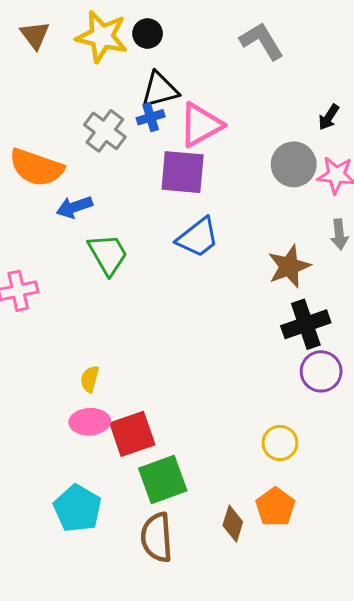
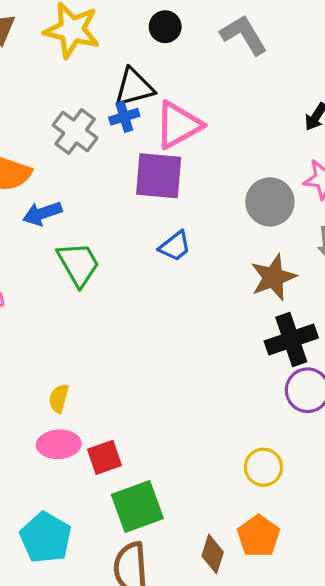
black circle: (148, 33) -> (165, 27), moved
gray circle: (294, 164) -> (270, 202), moved
blue trapezoid: (198, 237) -> (175, 246), size x0.7
red square: (132, 434) -> (105, 457), size x0.7

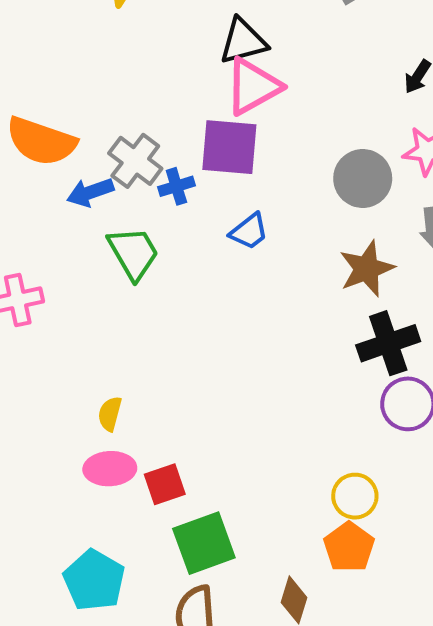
black triangle: (134, 87) -> (243, 41), moved
blue cross: (124, 117) -> (176, 186), moved
gray cross: (75, 131) -> (135, 161), moved
orange pentagon: (259, 536) -> (349, 547), moved

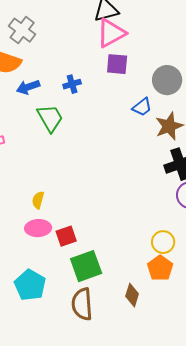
purple square: (229, 147) -> (117, 64), moved, size x0.7
gray cross: (135, 161) -> (22, 30), moved
blue trapezoid: (249, 231) -> (142, 107), moved

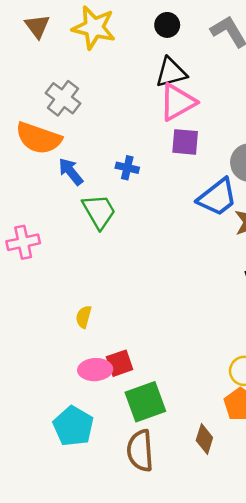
blue cross: (72, 84) -> (127, 168), turned 30
blue arrow: (28, 87) -> (71, 172), turned 70
blue trapezoid: (142, 107) -> (217, 197), size x1.6
pink ellipse: (38, 228) -> (95, 370), moved

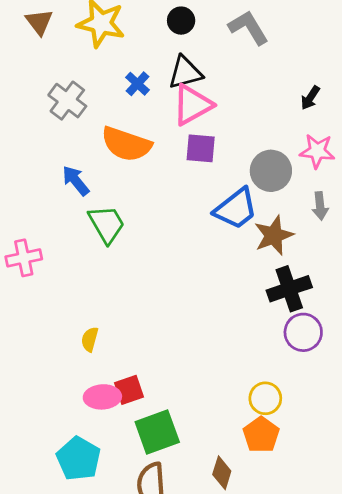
orange semicircle: (39, 138) -> (126, 144), moved
blue cross: (127, 168) -> (138, 84), moved, turned 30

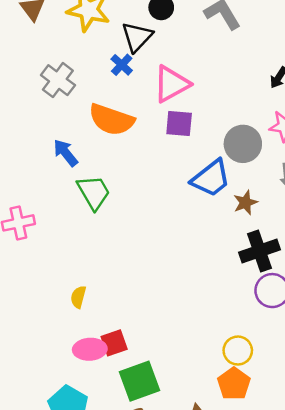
black triangle: (185, 72) -> (137, 37), moved, turned -32
brown star: (274, 235) -> (245, 203), size x0.7

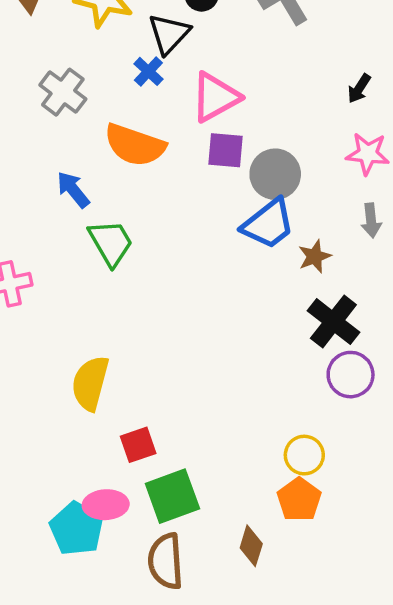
gray circle: (243, 144) -> (275, 174), moved
black cross: (259, 251) -> (333, 321), turned -33
yellow semicircle: (78, 297) -> (90, 383), size x1.8
pink ellipse: (90, 349) -> (106, 505), moved

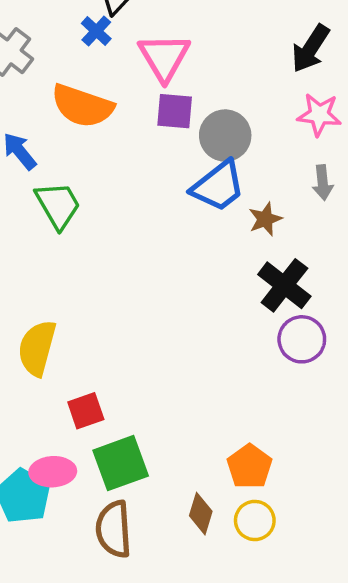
black arrow: (359, 89) -> (311, 48), size x1.6
pink triangle: (215, 97) -> (164, 57), turned -32
yellow circle: (304, 455) -> (255, 520), moved

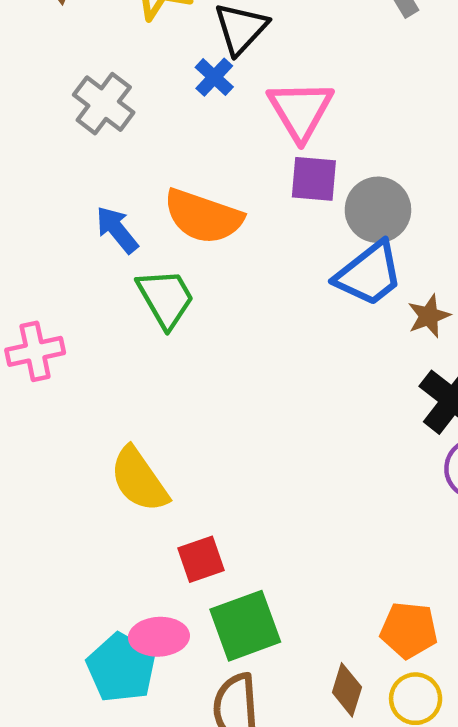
orange semicircle: (82, 106) -> (203, 216), moved
yellow semicircle: (37, 348) -> (139, 480), turned -50
orange pentagon: (250, 466) -> (409, 630), turned -30

